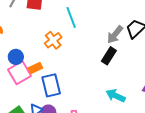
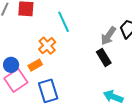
black rectangle: (109, 56) -> (104, 57), turned -60
orange rectangle: (35, 68) -> (35, 65), moved

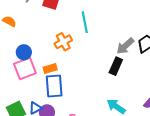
black rectangle: (104, 57) -> (116, 66), turned 42
orange rectangle: (35, 65) -> (50, 68), moved

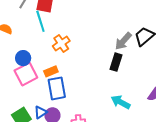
cyan line: (85, 22) -> (40, 21), moved

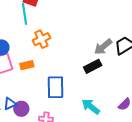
black rectangle: (116, 62) -> (93, 66), turned 36
blue rectangle: (57, 88) -> (55, 87), moved

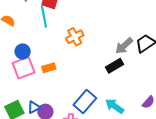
orange cross: (41, 39) -> (75, 37), moved
blue rectangle: (55, 87) -> (85, 101), moved, turned 45

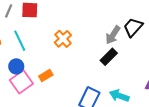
cyan line: (44, 17) -> (20, 41), moved

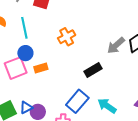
black rectangle: (109, 57) -> (93, 70), moved
blue circle: (16, 66) -> (25, 53), moved

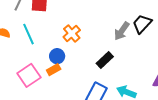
blue circle: (25, 53) -> (57, 56), moved

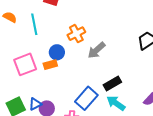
gray arrow: (122, 31) -> (96, 50), moved
black rectangle: (105, 60) -> (112, 84), moved

